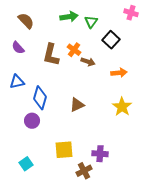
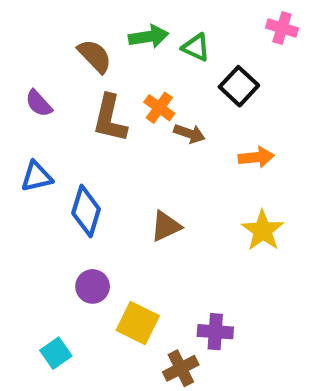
brown semicircle: (26, 21) -> (95, 56), moved
green triangle: (91, 22) -> (196, 47), turned -40
purple circle: (32, 121) -> (93, 286), moved
yellow square: (64, 150) -> (138, 323), turned 30

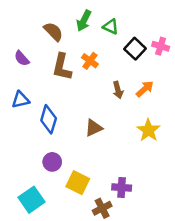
pink cross: (282, 28) -> (161, 46), moved
green arrow: (149, 37) -> (84, 21), turned 125
brown arrow: (189, 134) -> (118, 90), moved, turned 56
orange arrow: (256, 157) -> (145, 89), turned -36
cyan square: (56, 353) -> (31, 200), size x1.5

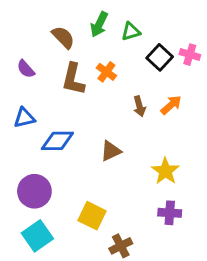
green triangle: (111, 27) -> (131, 32), turned -42
blue diamond: (49, 119) -> (57, 141), turned 72
yellow star: (148, 130) -> (165, 171), moved
purple circle: (52, 162) -> (34, 191), moved, size x1.5
purple cross: (122, 188) -> (170, 213), moved

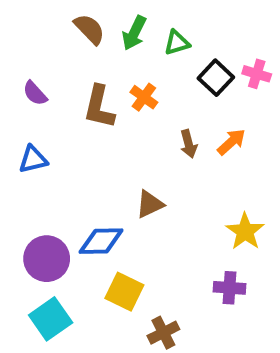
brown semicircle: (63, 37) -> (89, 29), moved
blue diamond: (57, 141) -> (101, 241), moved
yellow star: (165, 171) -> (245, 231), moved

